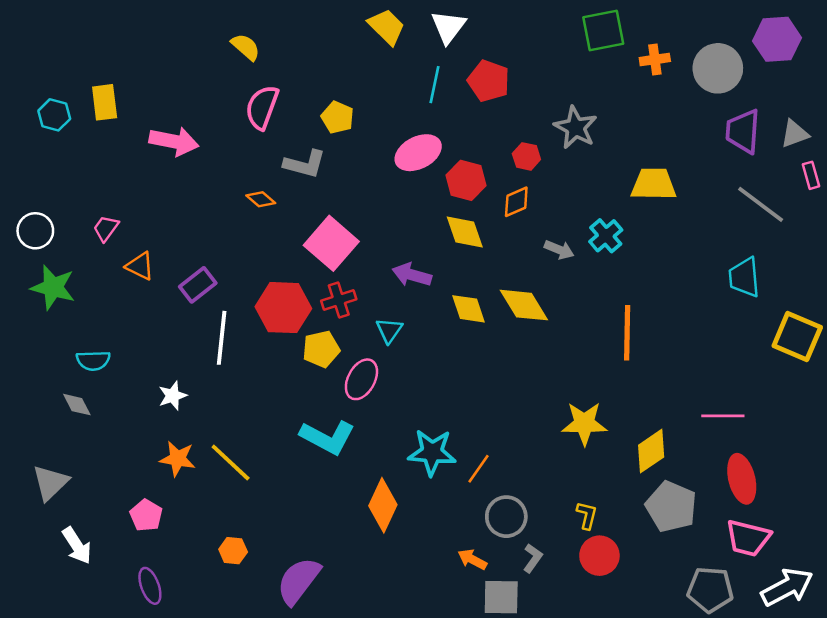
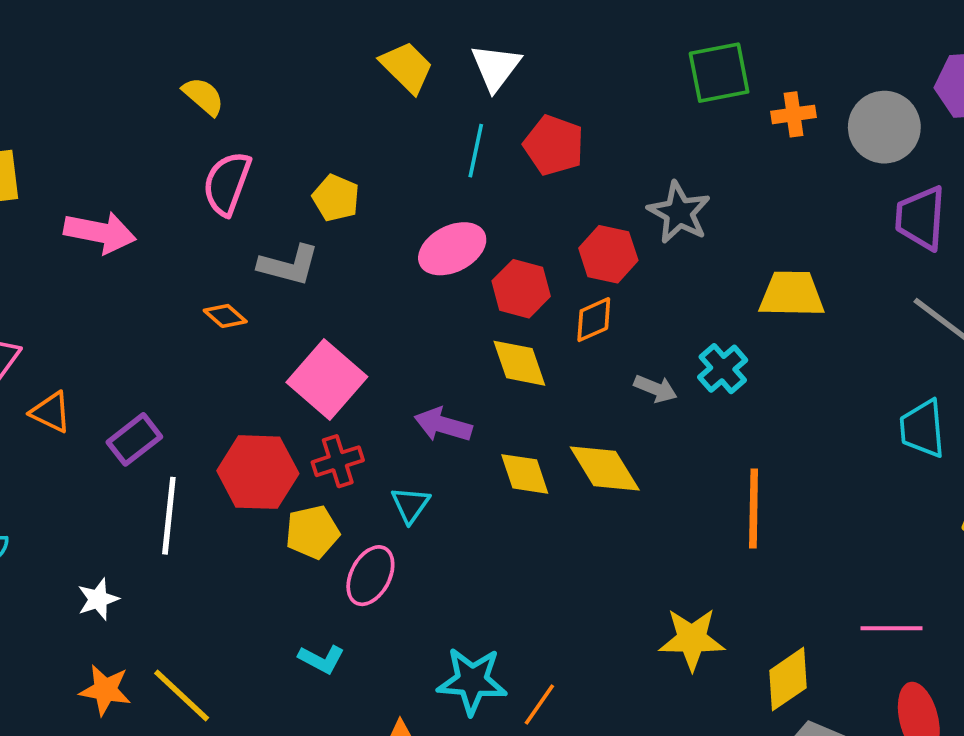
red hexagon: (526, 156) -> (608, 254), size x1.4
cyan L-shape: (327, 437) -> (321, 659), size x0.6

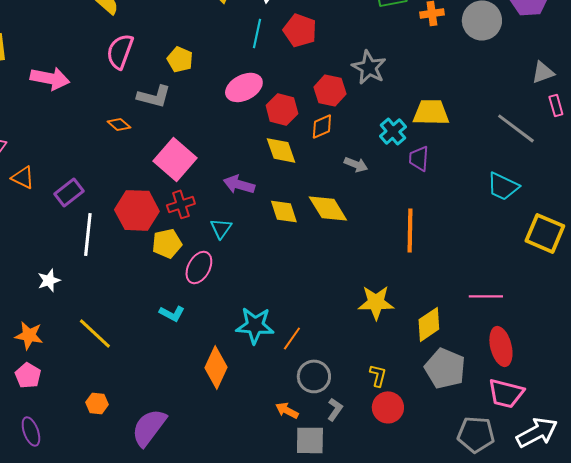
purple trapezoid: (921, 218) -> (419, 158), moved, size x0.7
cyan cross: (723, 369) -> (393, 131), moved
cyan trapezoid: (922, 429) -> (503, 186), turned -60
orange star: (105, 690) -> (29, 335), moved

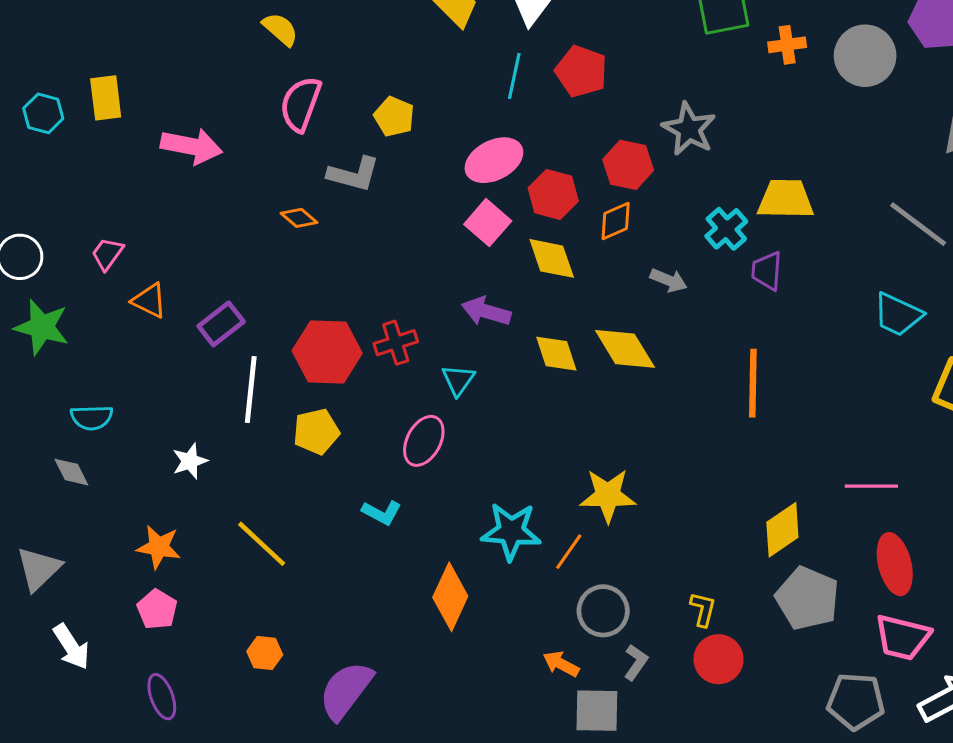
pink square: (175, 159) -> (488, 223), moved, size x0.7
yellow pentagon: (167, 243) -> (316, 432), moved
yellow star: (376, 302) -> (608, 495), moved

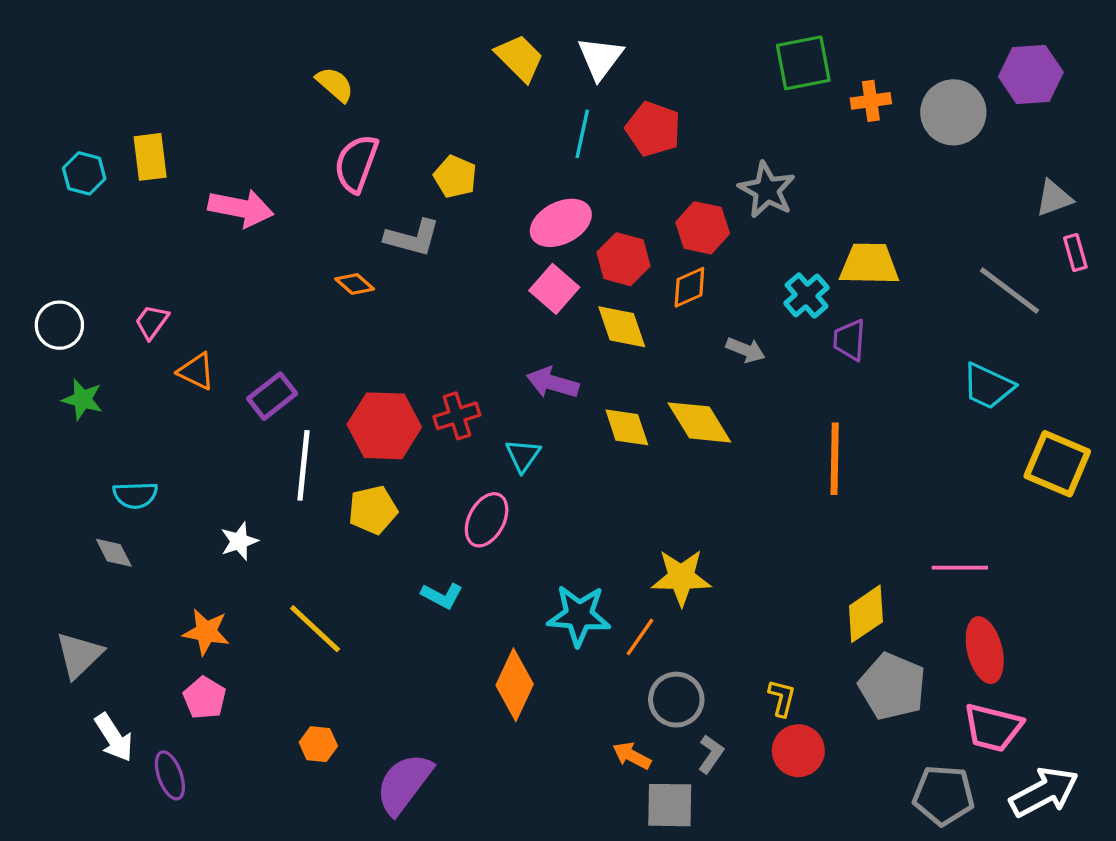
green star: (42, 327) -> (82, 399), size x0.7
purple ellipse: (162, 697) -> (170, 775), moved

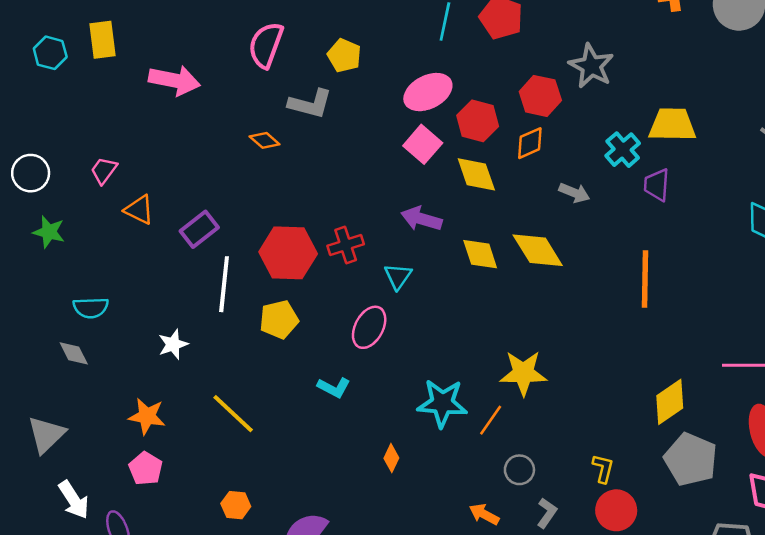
orange diamond: (515, 685) -> (391, 458), size x0.5
gray circle: (676, 700) -> (519, 470), size x0.7

